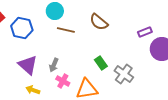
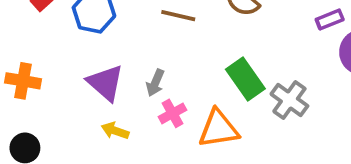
green rectangle: (101, 63) -> (245, 79), size x1.5
pink cross: (63, 81) -> (173, 113), turned 32

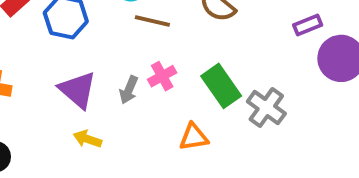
pink cross: (173, 113) -> (162, 76), moved
orange triangle: (219, 129) -> (194, 137), size x0.7

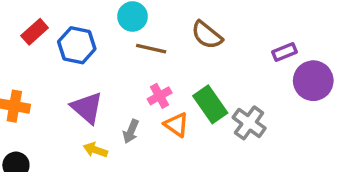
gray arrow: (129, 90) -> (131, 131), moved
orange triangle: (194, 137) -> (176, 125), moved, turned 44

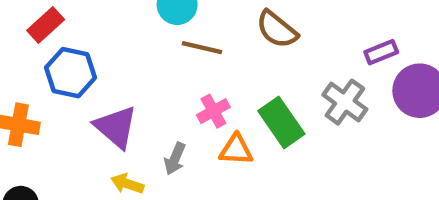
blue hexagon: (77, 45) -> (71, 73), moved
gray cross: (249, 123) -> (345, 102), moved
orange triangle: (176, 125) -> (236, 150), turned -32

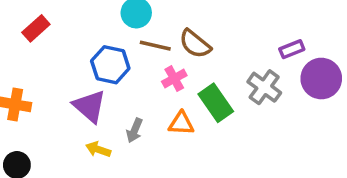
brown semicircle: (277, 29) -> (195, 44), moved
blue hexagon: (71, 73) -> (110, 65), moved
pink cross: (213, 111) -> (174, 79), moved

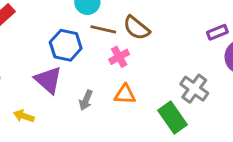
gray cross: (264, 87) -> (194, 89), moved
green rectangle: (216, 103) -> (173, 118), moved
yellow arrow: (98, 149) -> (24, 116), moved

